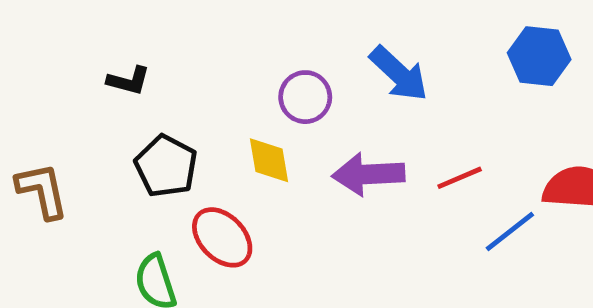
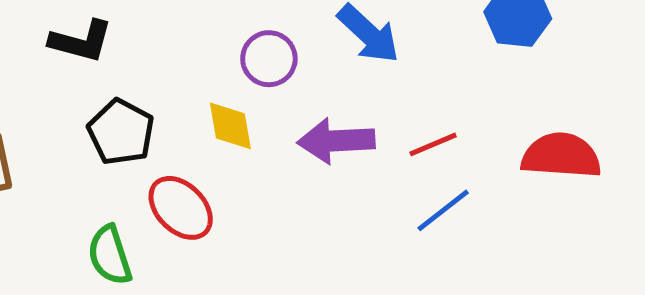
black L-shape: (129, 81) -> (81, 41), size x1.4
blue line: (510, 232) -> (443, 210), moved

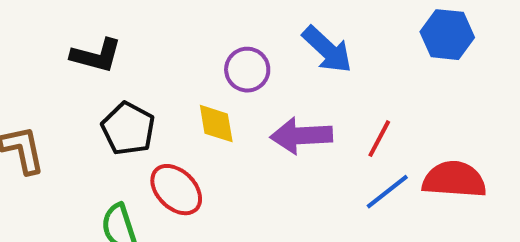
red line: (433, 144) -> (379, 139), turned -39
red semicircle: (561, 156) -> (454, 180), moved

